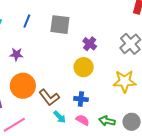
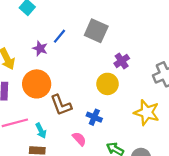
blue line: (27, 21) -> (60, 36), moved
cyan arrow: (60, 117) -> (41, 131), moved
pink semicircle: (83, 120) -> (79, 139), moved

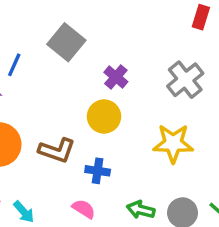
gray square: (96, 31) -> (66, 42), turned 30
brown L-shape: (61, 105) -> (57, 150), moved, turned -35

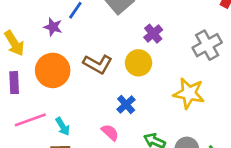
brown L-shape: (57, 150) -> (98, 64), moved
blue cross: (98, 171) -> (126, 104), turned 30

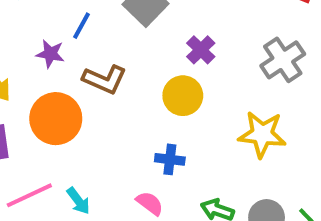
brown L-shape: (98, 64) -> (105, 79), moved
blue cross: (126, 104) -> (170, 159), turned -36

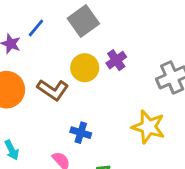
brown L-shape: (105, 79) -> (53, 90), moved
yellow circle: (183, 96) -> (85, 68), moved

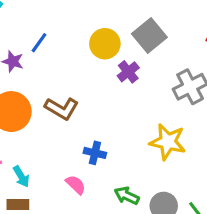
gray square: (83, 21) -> (149, 36), moved
yellow circle: (85, 68) -> (105, 44), moved

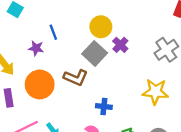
gray square: (149, 36) -> (95, 53), moved
blue line: (39, 43) -> (53, 32), turned -49

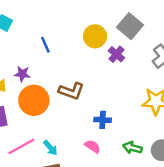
purple star: (36, 48) -> (22, 74), moved
gray square: (95, 53) -> (130, 26), moved

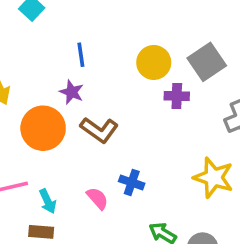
purple cross: (116, 54) -> (177, 96), turned 35
purple star: (22, 74) -> (72, 92), moved
pink semicircle: (92, 146) -> (97, 198), moved

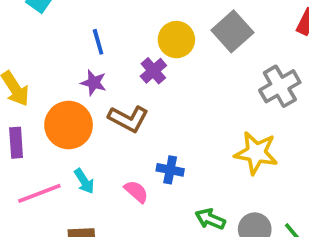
purple cross: (177, 96) -> (153, 71), moved, turned -35
cyan arrow: (48, 201) -> (84, 181), moved

